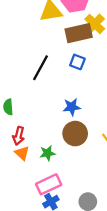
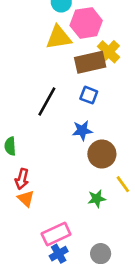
blue star: (72, 107) -> (82, 130), moved
brown circle: (75, 134) -> (102, 154), moved
green star: (47, 153) -> (97, 199), moved

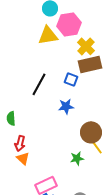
brown rectangle: (90, 62) -> (90, 64), moved
brown circle: (102, 154) -> (91, 132), moved

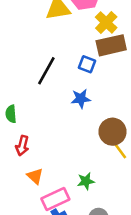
orange triangle: (23, 158) -> (35, 176), moved
green star: (77, 158) -> (86, 181), moved

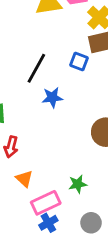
blue star: (81, 99) -> (52, 97), moved

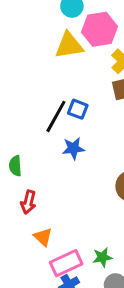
blue square: (79, 62) -> (78, 109), moved
green star: (78, 184) -> (102, 257), moved

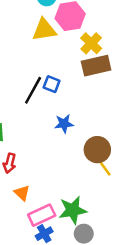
blue star: (73, 148) -> (64, 124), moved
green star: (102, 257) -> (73, 210), size x1.6

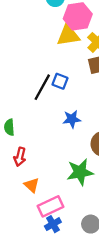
yellow triangle: (44, 30) -> (68, 35), moved
green star: (73, 210) -> (80, 172), moved

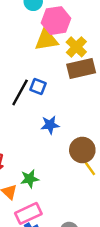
green star: (80, 172) -> (30, 179), moved, size x0.7

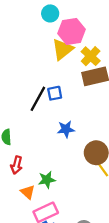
yellow triangle: (46, 40) -> (63, 49), turned -30
blue square: (38, 86) -> (55, 93), turned -32

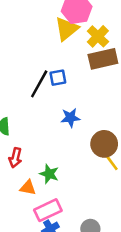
green star: (47, 180) -> (49, 174), turned 30
orange triangle: (28, 192) -> (28, 188), turned -32

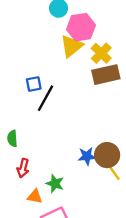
blue square: (58, 78) -> (34, 84), moved
blue star: (70, 118) -> (87, 156), moved

